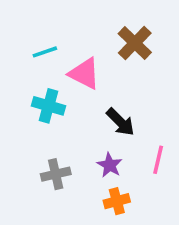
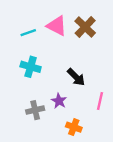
pink triangle: (84, 74) -> (57, 26), moved
purple star: (110, 165) -> (59, 101), moved
orange cross: (117, 201) -> (74, 127), turned 35

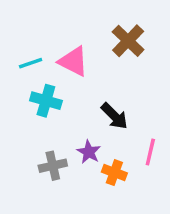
pink triangle: (57, 26) -> (73, 61), moved
cyan line: (28, 33) -> (31, 63), moved
orange cross: (74, 127) -> (114, 173), moved

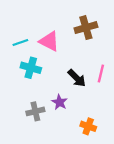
brown cross: (128, 41) -> (86, 28), turned 30
pink line: (150, 152) -> (101, 73), moved
orange cross: (114, 173) -> (88, 126), moved

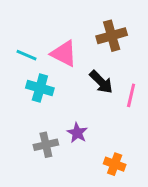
cyan line: (20, 42) -> (26, 55), turned 42
black arrow: (77, 78) -> (101, 82), moved

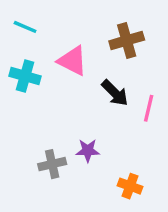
cyan line: (26, 55) -> (25, 27), moved
cyan cross: (40, 88) -> (25, 76), moved
purple star: (77, 133) -> (88, 151), turned -30

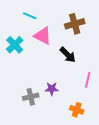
cyan line: (25, 27) -> (30, 16), moved
cyan cross: (25, 76) -> (15, 45), turned 30
pink line: (149, 108) -> (88, 80), moved

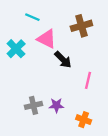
black arrow: (68, 55) -> (63, 60), moved
pink line: (88, 80) -> (88, 80), moved
purple star: (52, 89) -> (56, 105), moved

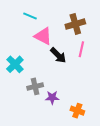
cyan cross: (16, 49) -> (15, 64), moved
pink line: (88, 80) -> (81, 49), moved
gray cross: (33, 105) -> (35, 86), moved

